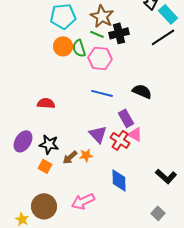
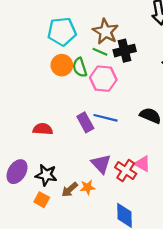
purple rectangle: (126, 118) -> (85, 122), moved

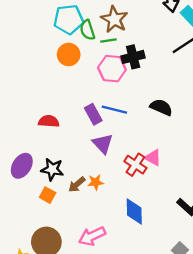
black cross: (125, 51) -> (133, 57), moved
green line: (100, 52) -> (108, 40), turned -32
green semicircle: (80, 67) -> (87, 30), moved
purple triangle: (101, 164) -> (103, 144), moved

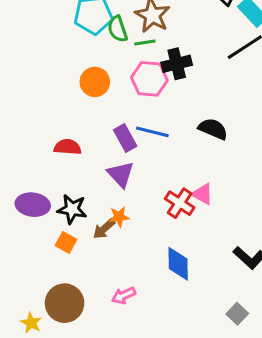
orange circle: (69, 55) -> (95, 82), moved
purple triangle: (103, 144) -> (121, 174), moved
purple ellipse: (22, 166) -> (33, 205), turned 65
orange star: (96, 182) -> (119, 217), moved
pink arrow: (92, 236) -> (124, 296), size x0.7

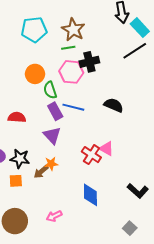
green semicircle: (118, 29) -> (50, 90), moved
orange square: (66, 243) -> (16, 181), turned -32

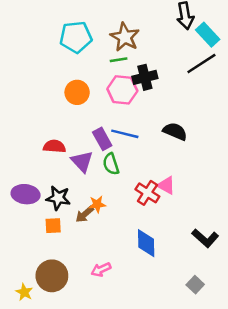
green semicircle: (50, 90) -> (111, 164), moved
purple triangle: (52, 135) -> (82, 161), moved

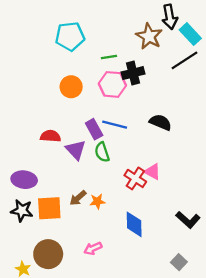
brown star: (125, 37) -> (149, 36), moved
black star: (58, 198) -> (22, 211), moved
orange star: (97, 204) -> (97, 201), moved
orange square: (53, 226) -> (49, 208), size x1.6

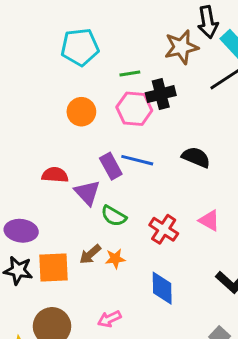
brown star: (149, 36) -> (181, 47), turned 30
green semicircle: (102, 152) -> (114, 216), moved, turned -42
pink triangle: (152, 172) -> (209, 220), moved

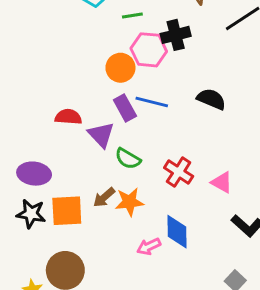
green line: (130, 73) -> (132, 16), moved
orange circle: (81, 112) -> (120, 68), moved
pink triangle: (209, 220) -> (222, 182), moved
orange star: (115, 259) -> (129, 202), size x1.4
pink arrow: (109, 319) -> (149, 247), moved

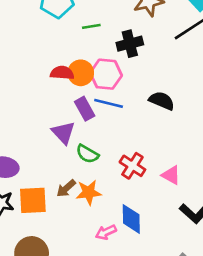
pink hexagon: (149, 50) -> (106, 74), moved
red semicircle: (68, 117) -> (62, 73), moved

